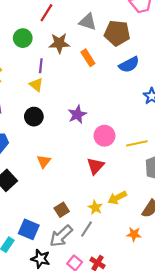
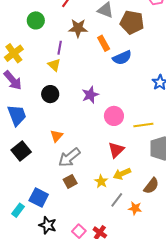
green circle: (23, 38) -> (36, 20), moved
blue semicircle: (129, 65) -> (122, 58), moved
red triangle: (95, 166) -> (116, 150), moved
gray line: (87, 229) -> (117, 200), moved
gray arrow: (61, 236) -> (69, 157), moved

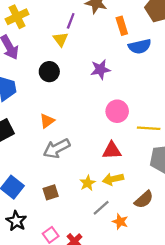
purple star: (90, 95) -> (100, 69), moved
red triangle: (116, 150) -> (112, 151), turned 30
brown square: (70, 181) -> (51, 192), moved

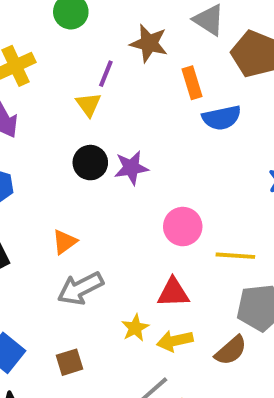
purple star: (100, 69) -> (131, 168), moved
black circle: (49, 72) -> (90, 163), moved
yellow star: (88, 183) -> (135, 328), moved
brown semicircle: (144, 200) -> (231, 350), moved

